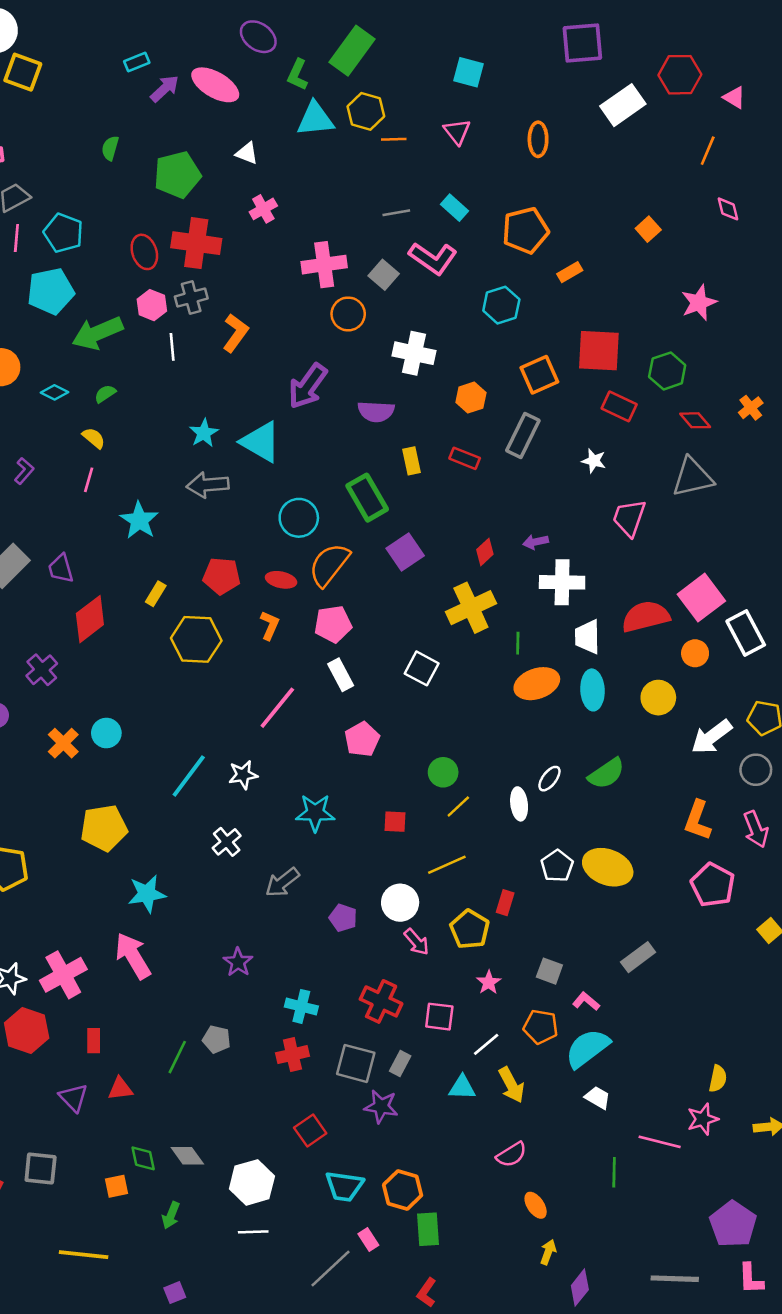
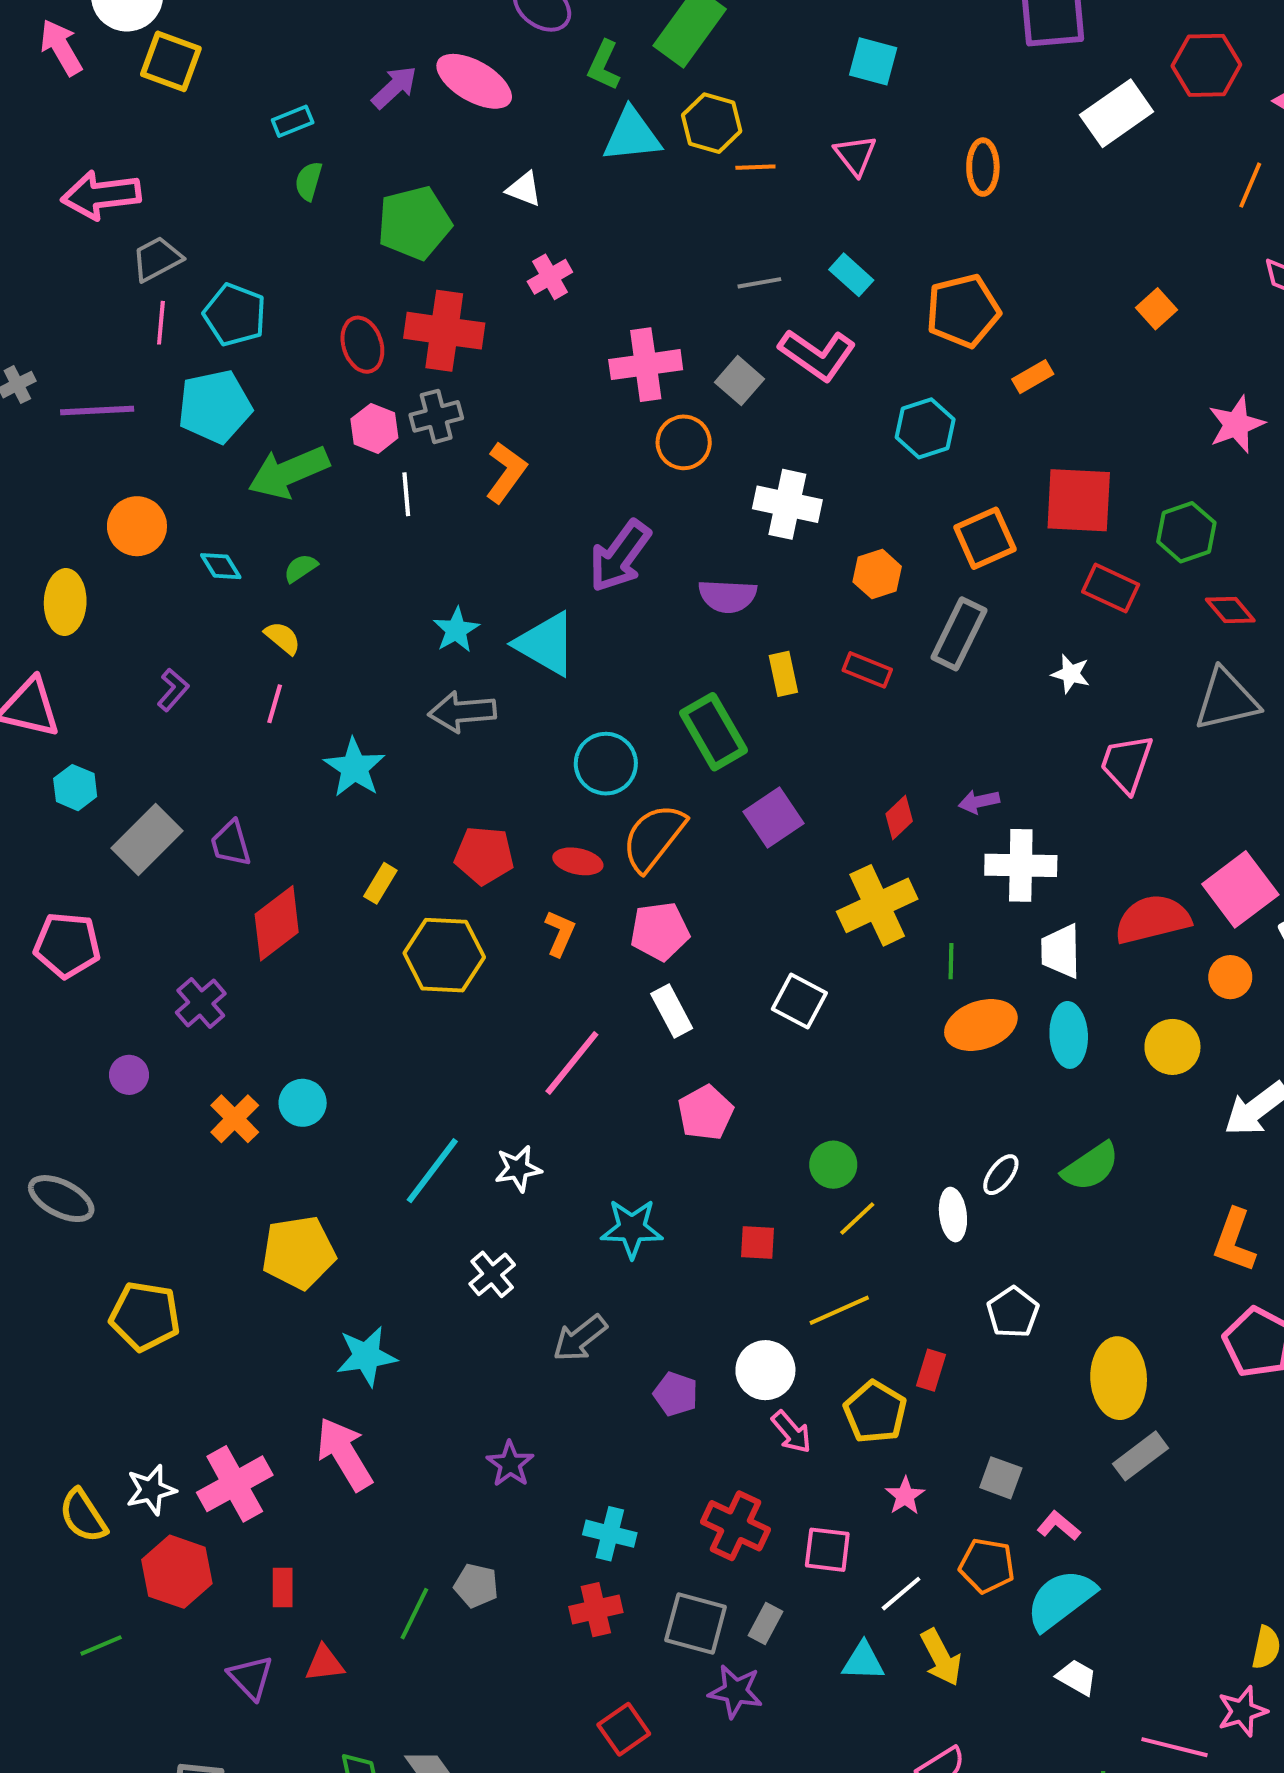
cyan rectangle: (137, 62) -> (293, 121), moved
cyan diamond: (54, 392) -> (221, 566), turned 32
yellow ellipse: (608, 867) -> (1119, 1378), moved, turned 66

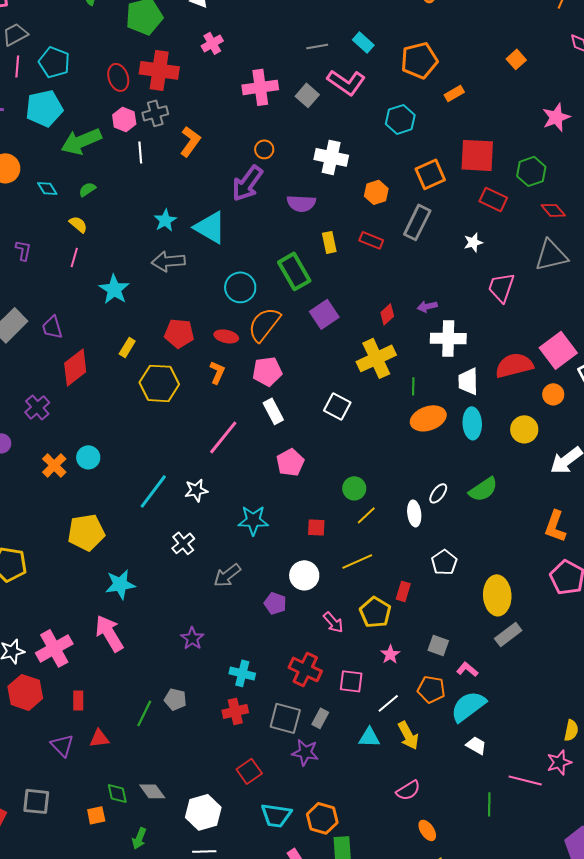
orange circle: (684, 442) -> (264, 149), moved, size x0.7
white star: (1071, 674) -> (473, 242), turned -30
purple L-shape: (173, 690) -> (23, 250), turned -30
white circle: (765, 1370) -> (304, 575), moved

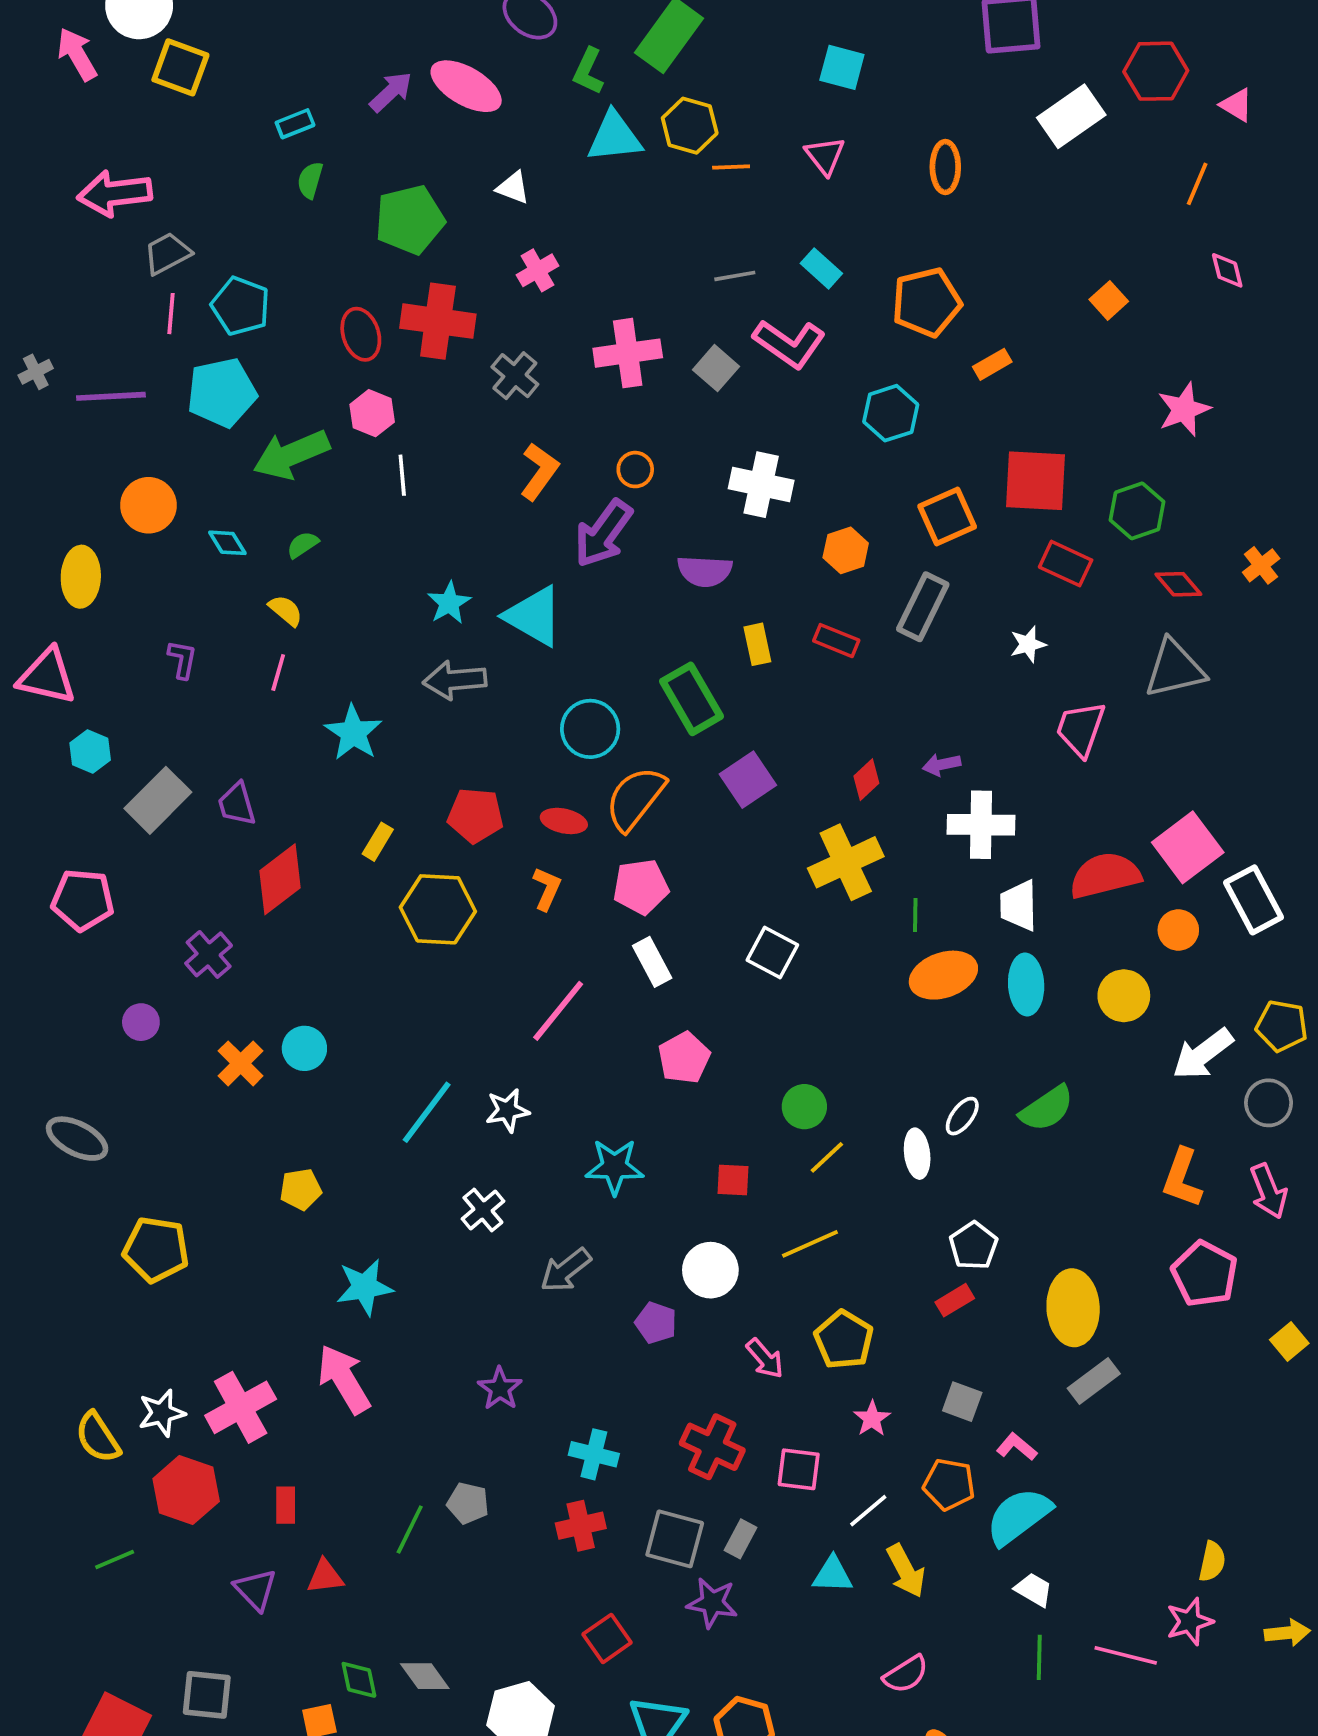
gray cross: (155, 113) -> (515, 376), moved, turned -35
orange L-shape: (190, 141) -> (539, 471), moved
yellow pentagon: (86, 532) -> (301, 1189), size x0.6
red rectangle: (403, 591) -> (955, 1300), moved, turned 42
green line: (489, 804) -> (1039, 1657), moved

